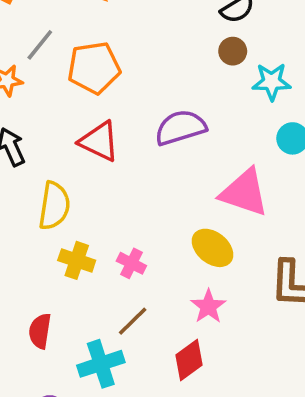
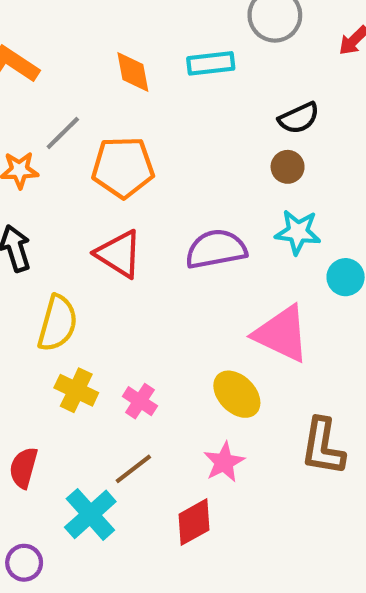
cyan star: (272, 82) -> (298, 232), moved
cyan cross: (101, 364) -> (90, 514), turned -30

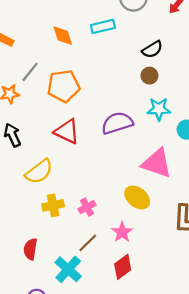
yellow semicircle: (58, 323) -> (39, 172), turned 44
yellow cross: (76, 390) -> (53, 205), turned -30
pink cross: (140, 401) -> (87, 207), turned 35
pink star: (224, 462) -> (122, 232), moved

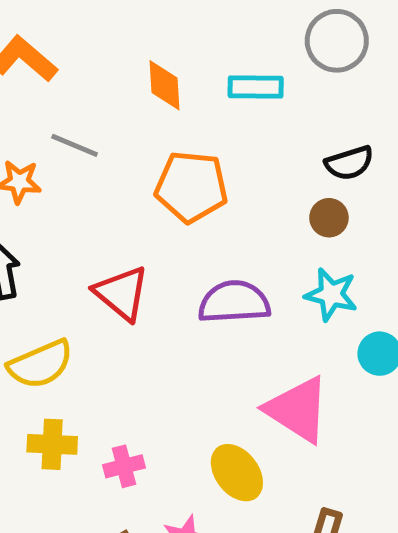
gray line: (30, 72) -> (75, 145), turned 60
orange pentagon: (64, 86) -> (191, 187), moved

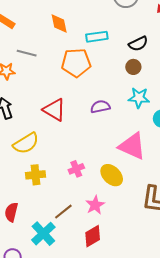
cyan rectangle: (256, 87) -> (97, 37), moved
purple semicircle: (234, 302) -> (100, 107), size x0.7
pink cross: (124, 466) -> (76, 169), moved

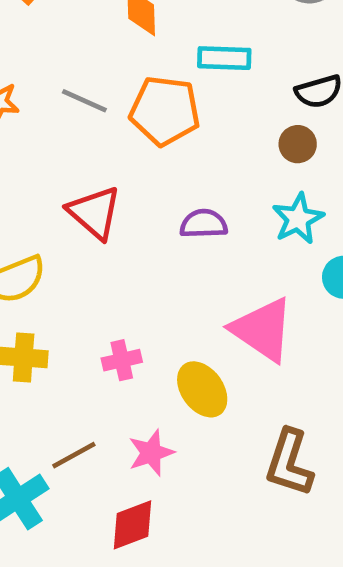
gray line: (27, 53) -> (84, 101), moved
cyan star: (139, 98) -> (298, 219), turned 30

